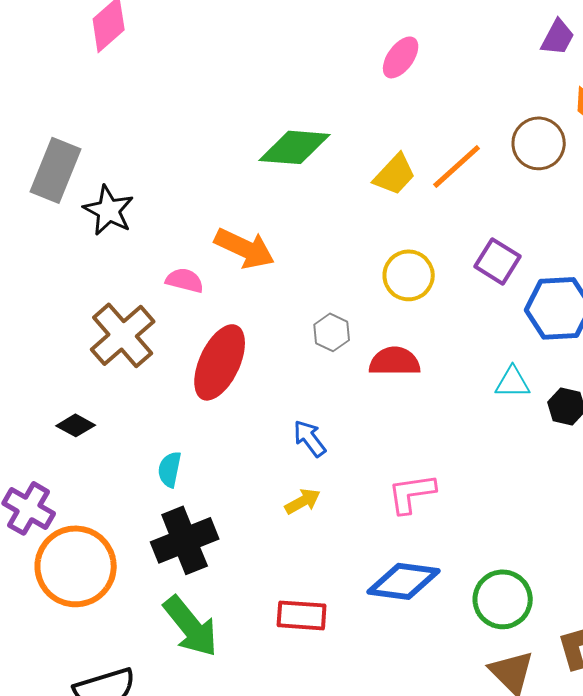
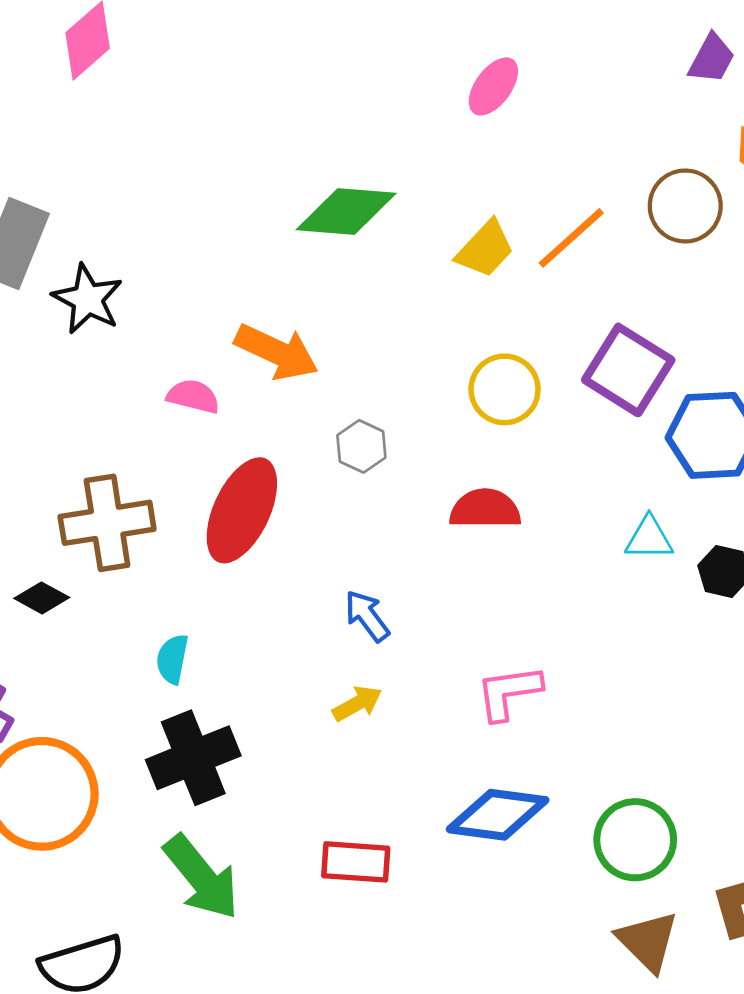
purple square: (498, 261) -> (628, 370), size x1.4
gray hexagon: (332, 332) -> (361, 446), moved
brown cross: (123, 335) -> (107, 523), moved, turned 32

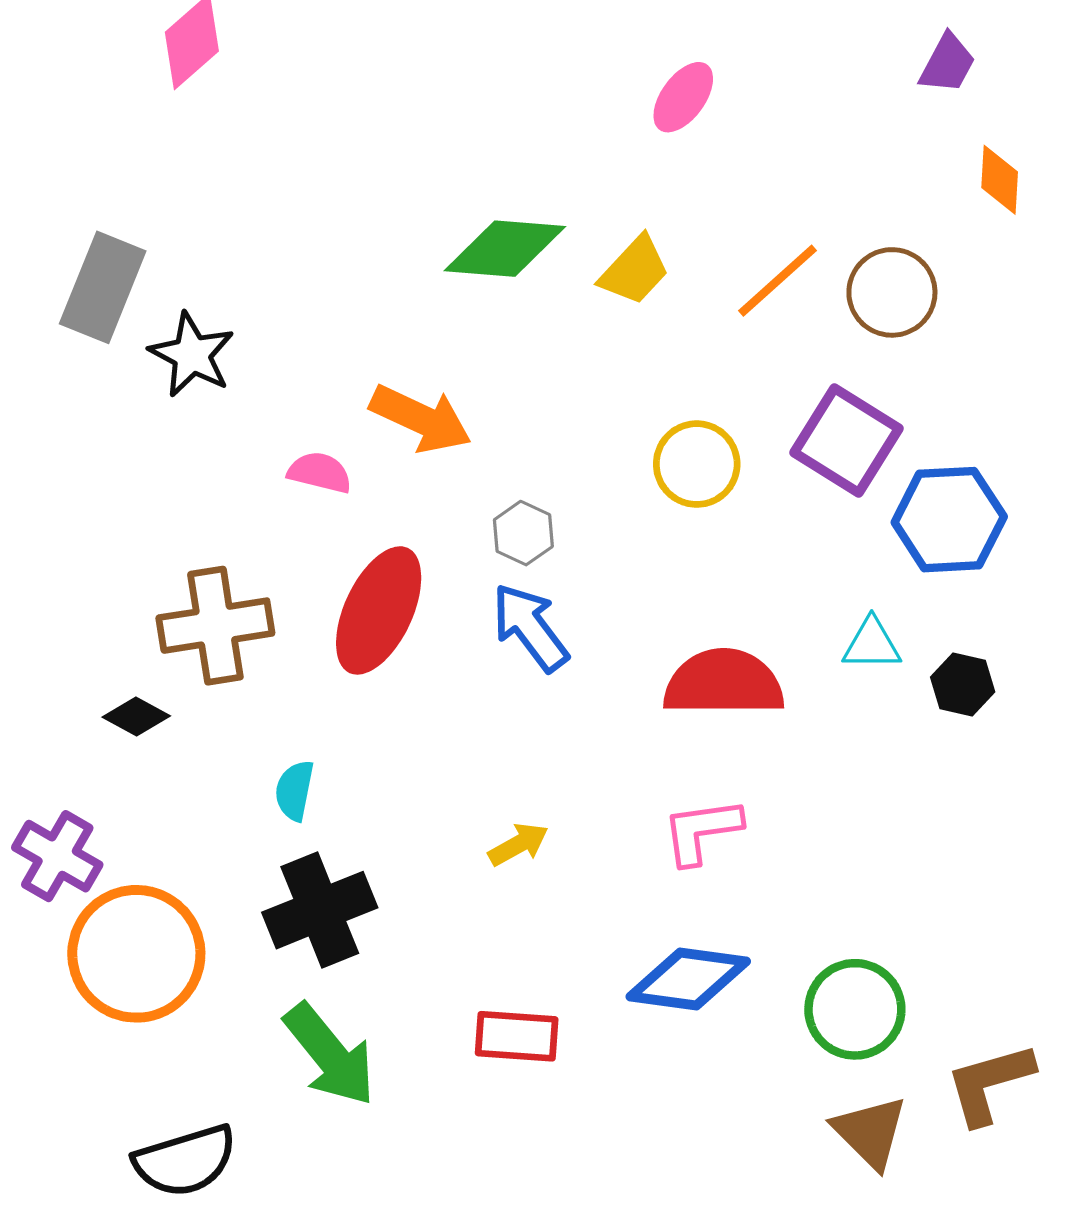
brown circle: (685, 206) -> (892, 292), moved
yellow trapezoid: (485, 249) -> (634, 271), moved
red semicircle: (485, 509) -> (724, 683), moved, size x1.4
blue arrow: (367, 616) -> (530, 627), moved, size x1.4

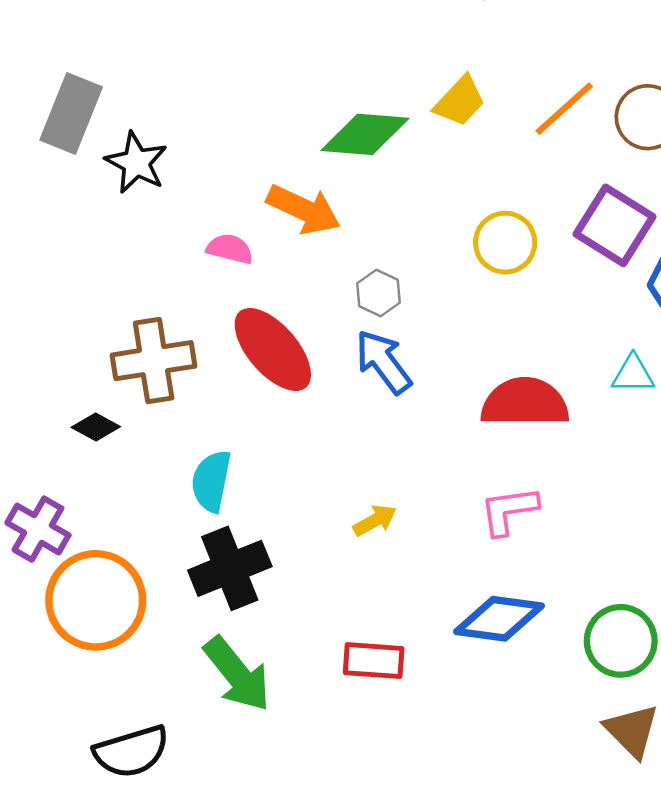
green diamond: (505, 249) -> (365, 134), moved
red ellipse: (379, 610) -> (273, 350), turned -66
cyan semicircle: (295, 791) -> (211, 481), size x1.4

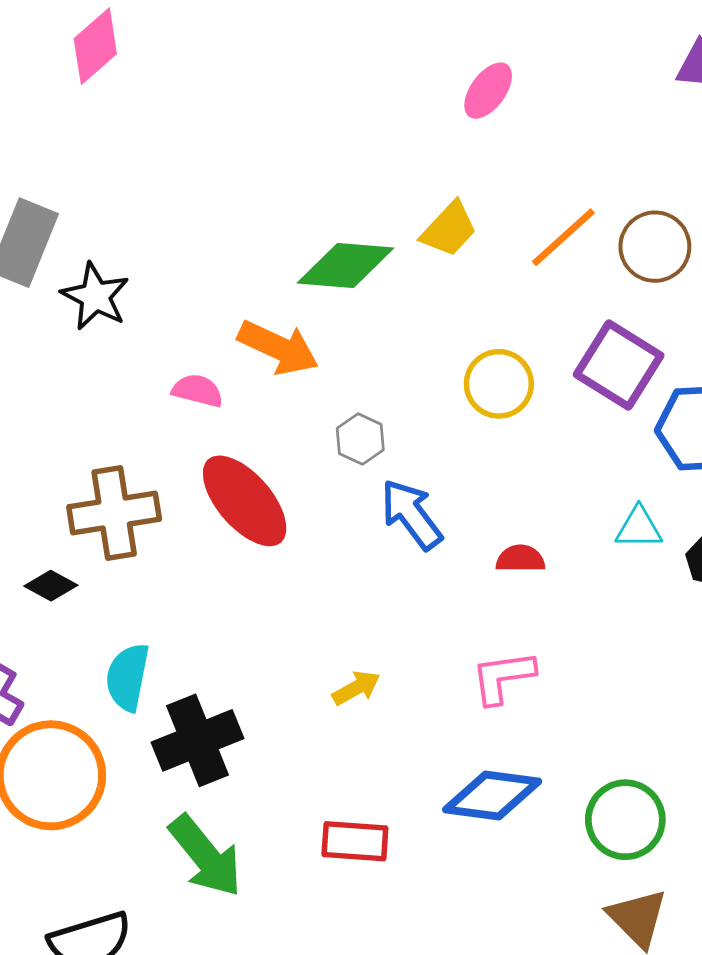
blue arrow: (383, 362) -> (411, 514), moved
red semicircle: (525, 402) -> (520, 559), size x0.5
cyan semicircle: (211, 481) -> (128, 677), moved

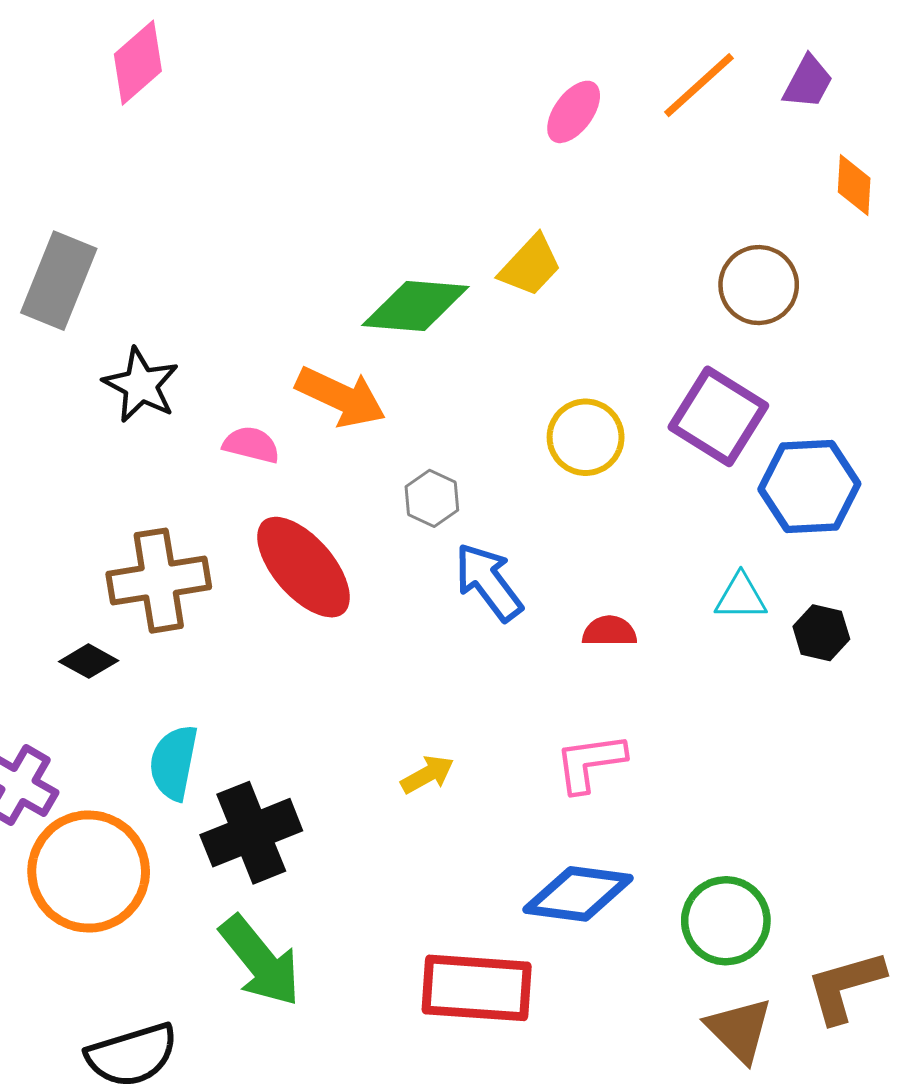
orange line: (563, 237) -> (699, 85), moved
black star: (95, 296) -> (141, 385), moved
red rectangle: (355, 841) -> (477, 988), moved, size x1.5

